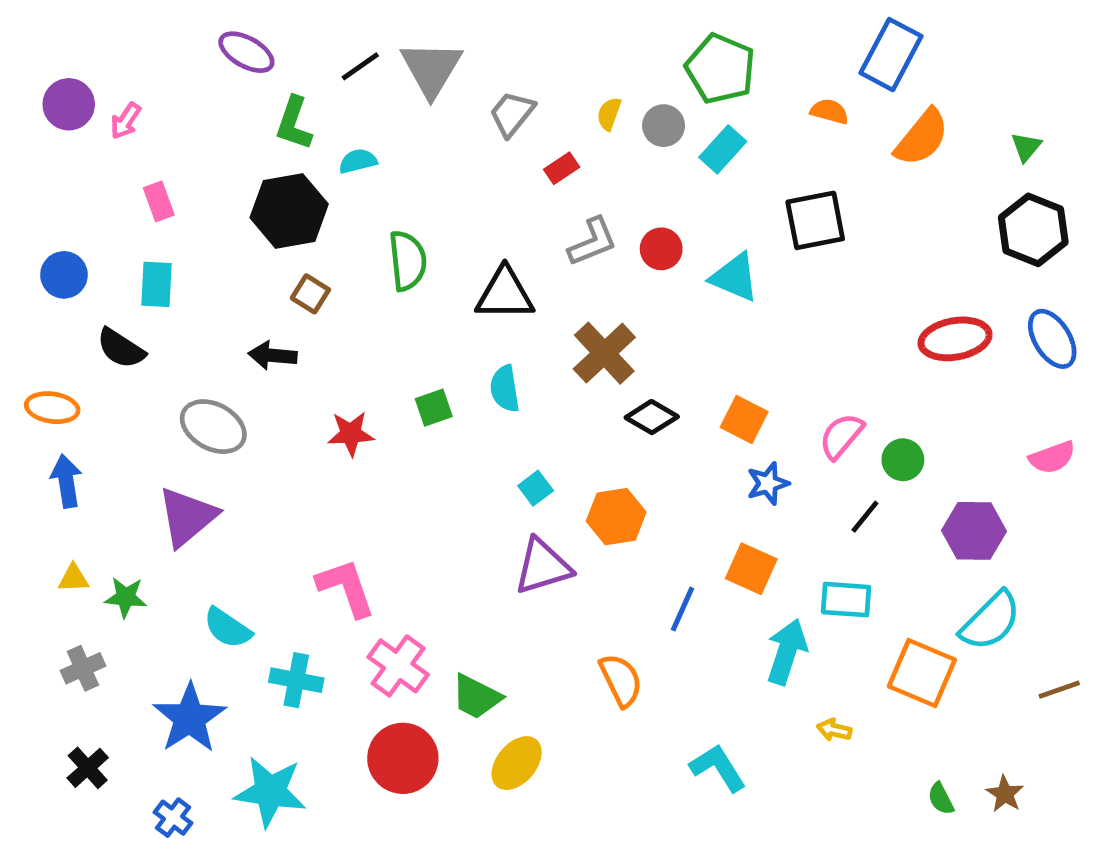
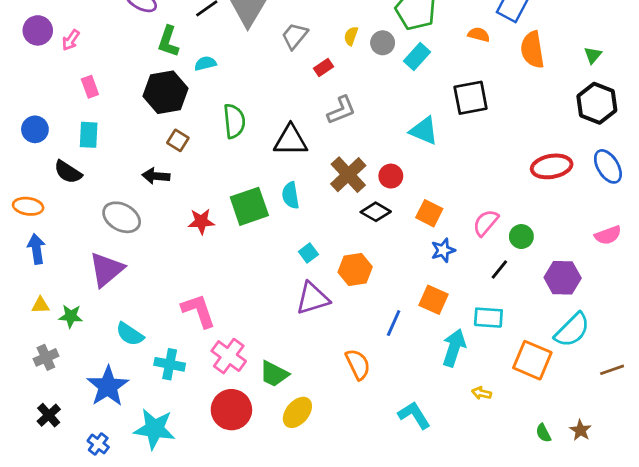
orange semicircle: (922, 137) -> (532, 50), turned 132
red circle: (661, 249) -> (391, 176), moved
green square: (434, 408) -> (249, 206), size x1.8

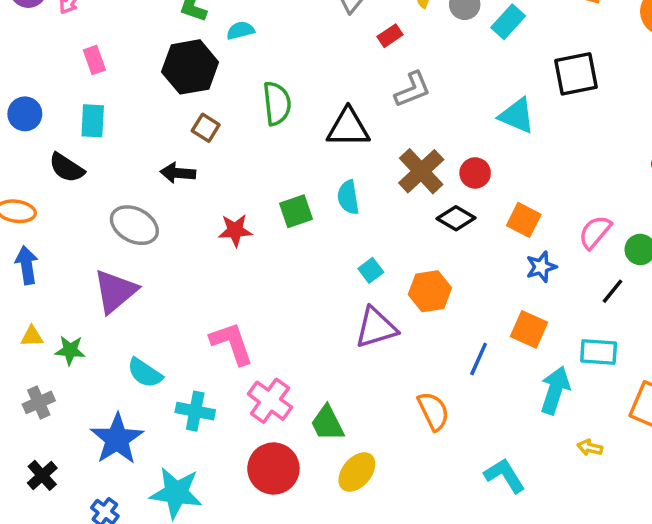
green square: (249, 206) -> (296, 211), size x0.7
green trapezoid: (274, 374) -> (327, 423), turned 36

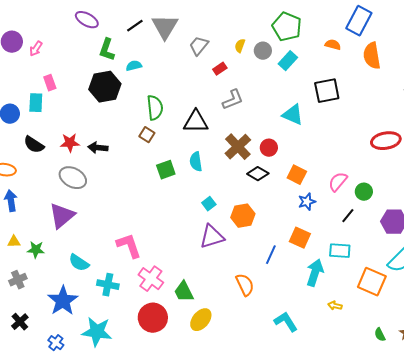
cyan rectangle: (93, 121) -> (36, 103), moved
brown square: (206, 128) -> (147, 135), moved
red star: (235, 230) -> (70, 143), moved

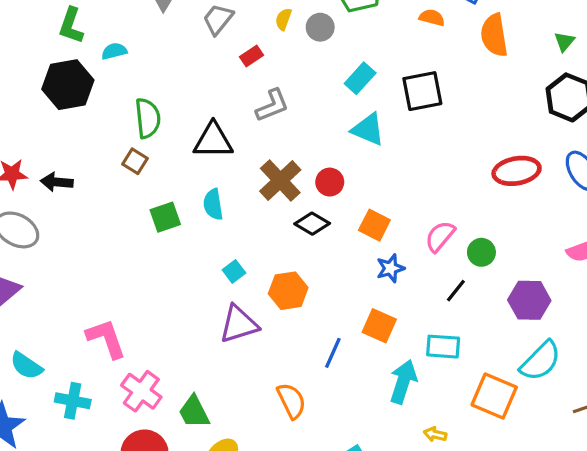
cyan rectangle: (288, 61) -> (360, 78), moved

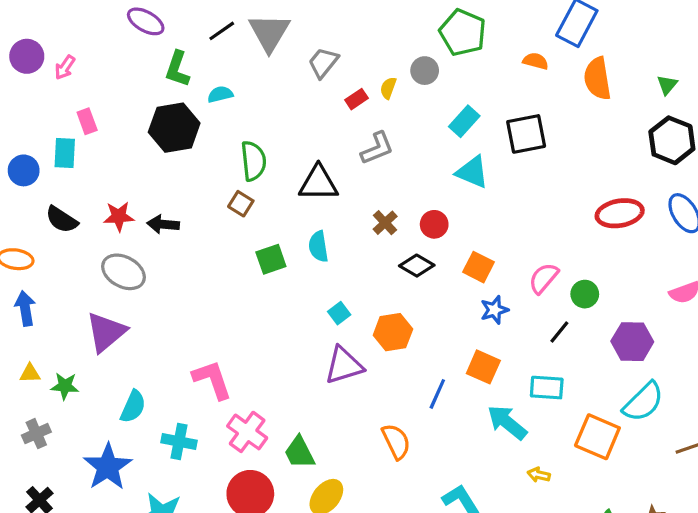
yellow semicircle: (283, 19) -> (388, 88), moved
brown cross: (280, 180) -> (385, 223), size x0.6
cyan semicircle: (26, 366) -> (133, 407), turned -100
cyan arrow: (403, 382) -> (507, 422), turned -69

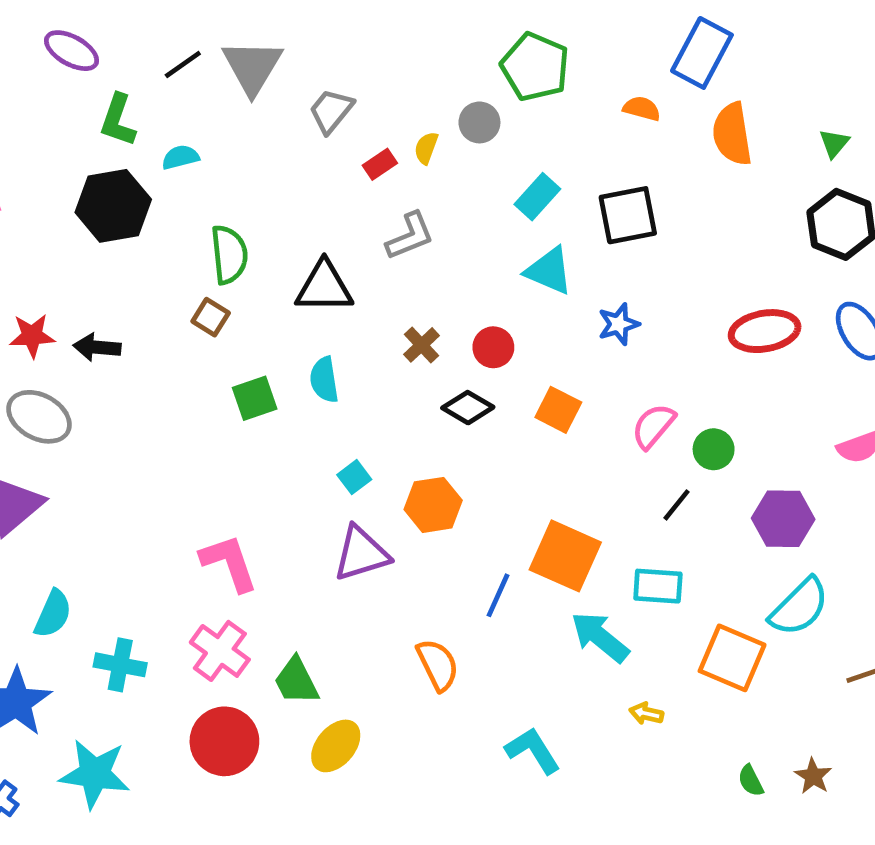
blue star: (494, 310) -> (619, 324), moved
orange square: (483, 367) -> (565, 556), size x1.4
pink L-shape: (212, 380) -> (229, 563), moved

